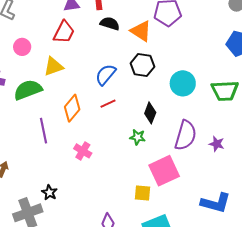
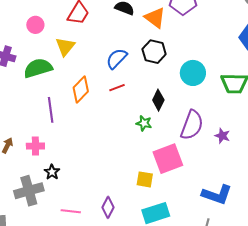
yellow triangle: (53, 66) -> (65, 47), turned -35
pink cross: (83, 151) -> (35, 146), moved, turned -36

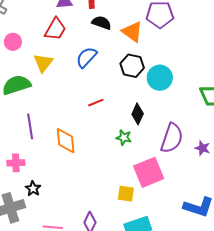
blue semicircle: (117, 59) -> (86, 57), moved
cyan circle: (193, 73) -> (160, 78), moved
orange diamond: (81, 90) -> (66, 141), moved, turned -48

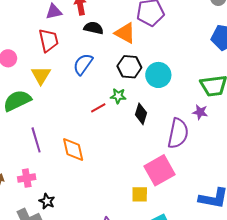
red trapezoid: (55, 29) -> (49, 40), turned -35
green star: (124, 138) -> (118, 96), moved
purple star: (202, 148) -> (200, 112), moved

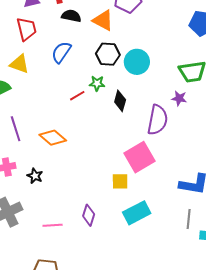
yellow triangle: (41, 75) -> (19, 64), turned -40
orange diamond: (73, 149) -> (53, 138), turned -36
black star: (47, 201) -> (35, 176), moved

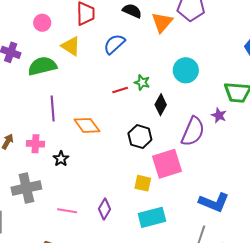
orange triangle: (103, 20) -> (162, 22), turned 30
black hexagon: (108, 54) -> (140, 137), moved

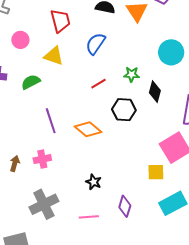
green semicircle: (42, 66) -> (31, 82), size x0.7
red line: (120, 90) -> (98, 84), moved
black hexagon: (140, 137) -> (124, 110), moved
black star: (61, 159) -> (94, 182), moved

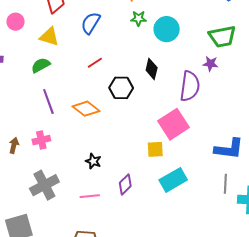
green star: (132, 74) -> (139, 18), moved
green semicircle: (31, 82) -> (41, 65), moved
purple diamond: (125, 206) -> (125, 184), turned 30

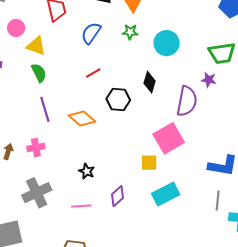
green star: (139, 18) -> (130, 32), moved
yellow triangle: (49, 37) -> (36, 46), moved
green semicircle: (41, 65) -> (39, 73), turned 90

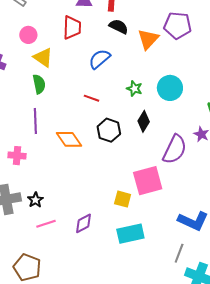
green star: (130, 32) -> (134, 89), moved
red line: (93, 73) -> (92, 98), turned 35
black star: (87, 171) -> (35, 200), moved
pink line: (81, 206) -> (46, 224), turned -30

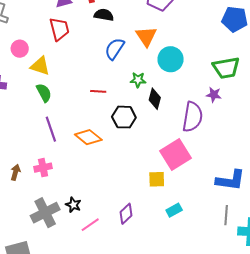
orange triangle: (148, 39) -> (146, 36), moved
blue semicircle: (100, 59) -> (115, 49), moved
green star: (134, 89) -> (138, 80), moved
cyan rectangle: (130, 234) -> (174, 210), size x0.6

